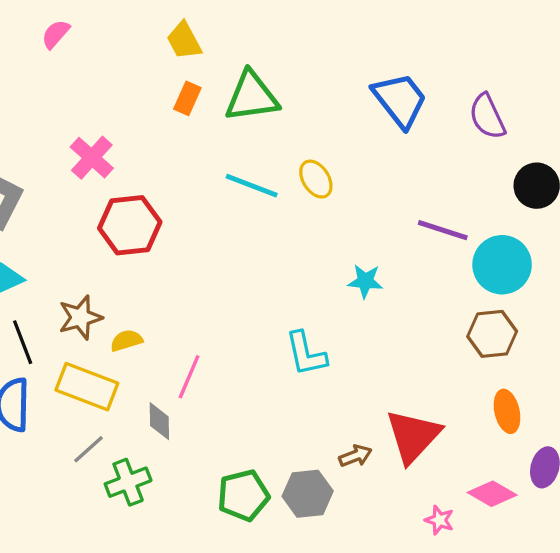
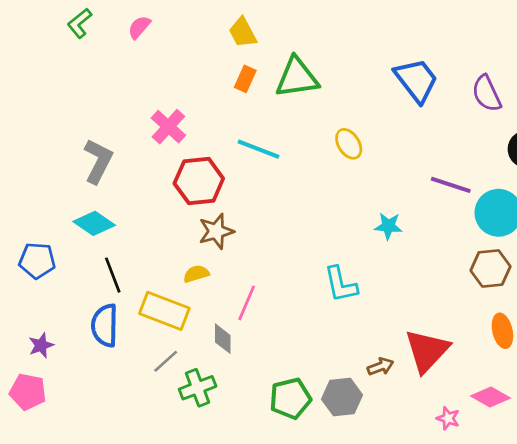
cyan line: (252, 186) -> (259, 149), moved
brown star: (80, 317) -> (216, 231), moved

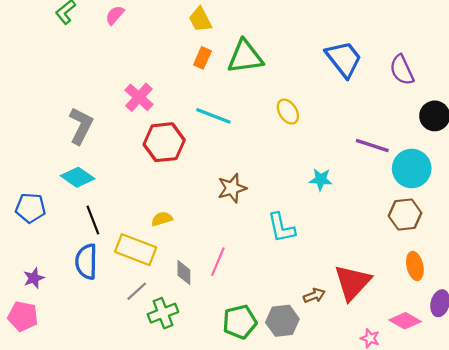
brown star: (216, 231) -> (232, 188), moved
pink line: (247, 303) -> (218, 262), moved

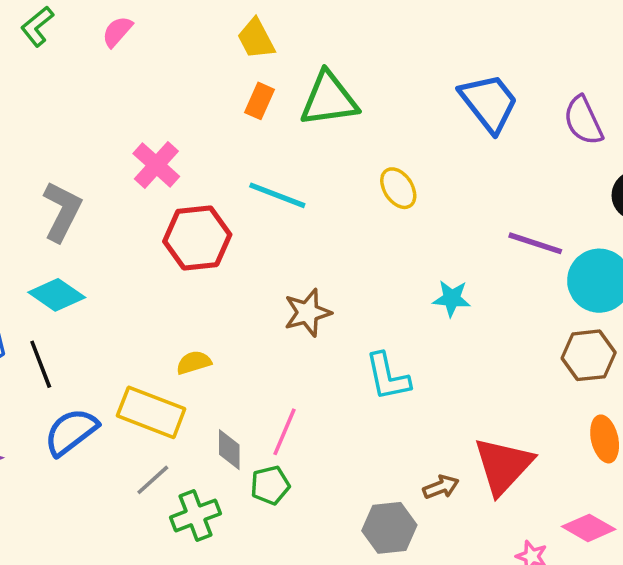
black line: (93, 220) -> (41, 364), moved
blue semicircle: (86, 262) -> (71, 432), turned 52
green pentagon: (240, 322) -> (270, 485), moved, size x0.7

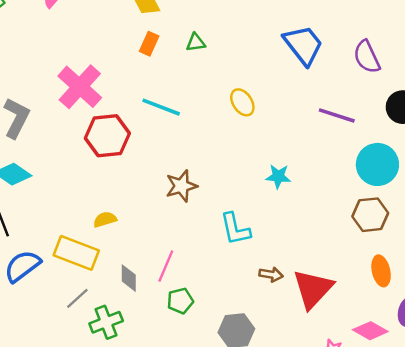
green triangle: (329, 99) -> (196, 43), size x0.5
pink cross: (156, 165) -> (80, 87), size x1.4
purple line: (535, 243) -> (337, 115), moved
green pentagon: (270, 485) -> (180, 301), moved
brown arrow: (441, 487) -> (271, 274), moved, turned 30

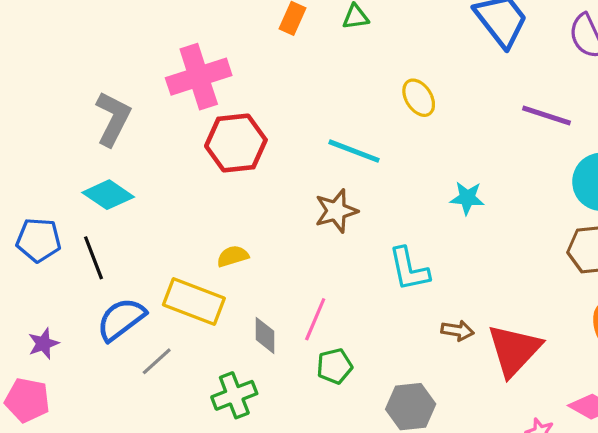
pink cross: (80, 87) -> (199, 77), turned 30
cyan line: (161, 107) -> (354, 151), moved
gray line: (77, 298) -> (157, 361), moved

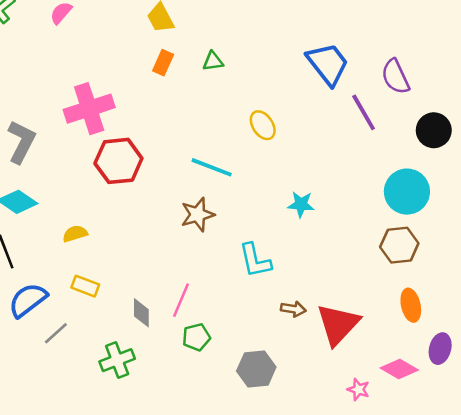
purple line: (546, 115) -> (364, 112), moved, turned 42
yellow semicircle: (233, 256) -> (75, 234), moved
yellow rectangle: (194, 301) -> (85, 286), size x0.6

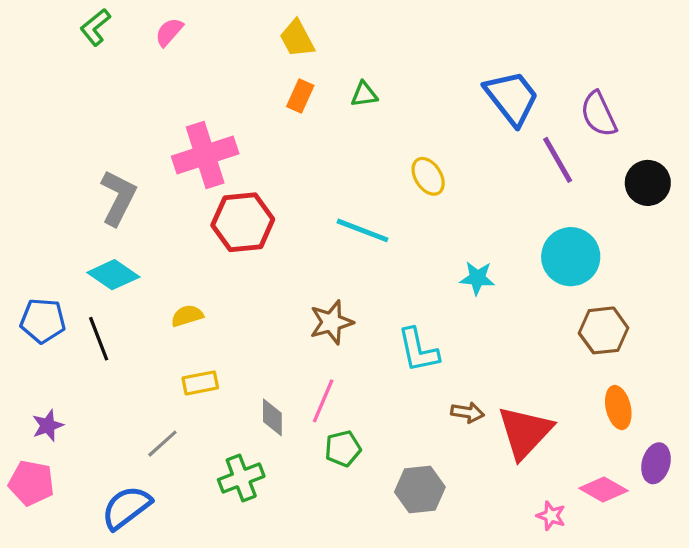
cyan circle: (407, 192) -> (571, 257), moved
brown star: (198, 215) -> (331, 322), moved
yellow rectangle: (85, 286) -> (200, 383), turned -32
blue semicircle: (28, 300) -> (126, 508), moved

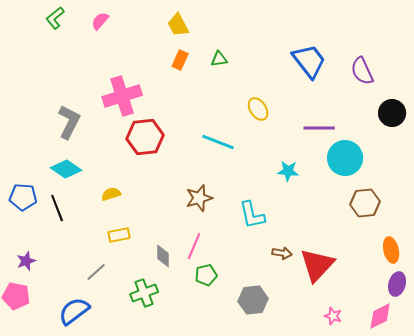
purple line: (558, 160) -> (319, 128), moved, turned -60
orange ellipse: (618, 408) -> (391, 250), moved
pink diamond: (604, 489) -> (380, 316), moved, turned -56

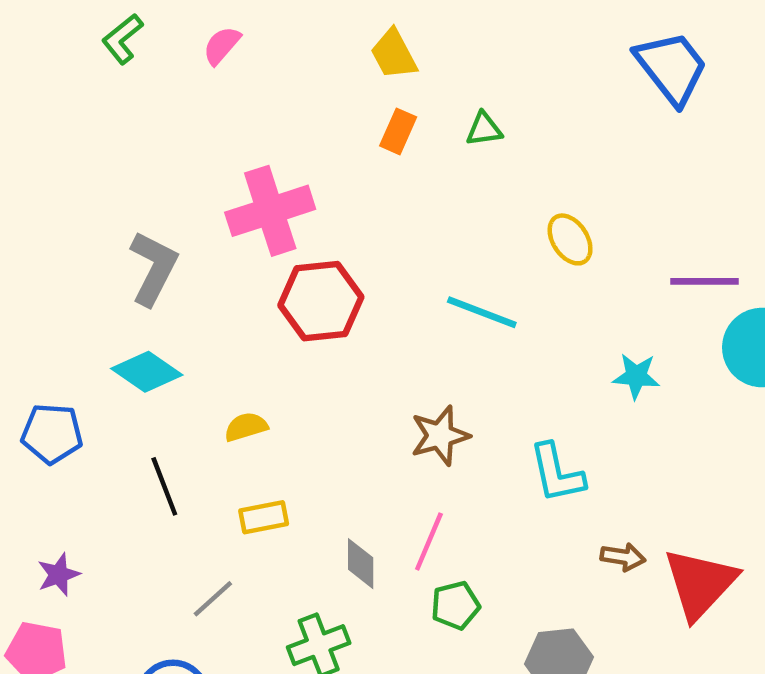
blue trapezoid: (309, 61) -> (671, 67), moved
black line: (57, 208) -> (164, 486), moved

